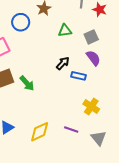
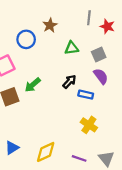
green arrow: (27, 83) -> (33, 85), moved, turned 91
yellow cross: (91, 106) -> (89, 125), moved
purple line: (71, 130) -> (79, 158), moved

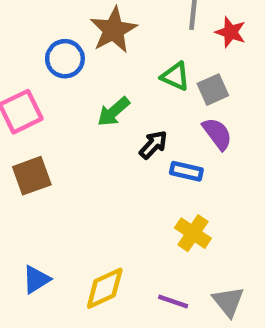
brown star: (50, 25) -> (113, 30), size x1.5
green triangle: (72, 48) -> (175, 76), moved, turned 32
green arrow: (33, 85) -> (113, 112), moved

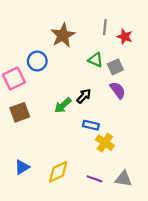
blue circle: (65, 59) -> (37, 61), moved
green arrow: (113, 112) -> (63, 105), moved
blue rectangle: (186, 171) -> (91, 125), moved
gray triangle: (228, 302) -> (124, 179), turned -42

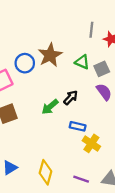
brown star: (63, 35) -> (50, 55), moved
yellow diamond: (58, 172) -> (45, 172), turned -50

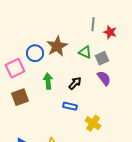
green arrow: (50, 107) -> (48, 81), moved, turned 126
blue rectangle: (78, 126) -> (70, 106), moved

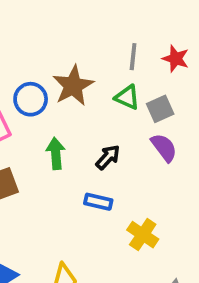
gray line: (93, 24) -> (133, 57), moved

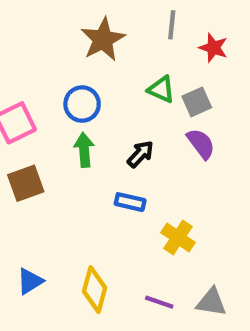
gray line: (133, 57) -> (172, 25), moved
brown star: (73, 86) -> (103, 39), moved
blue circle: (31, 99) -> (82, 104), moved

